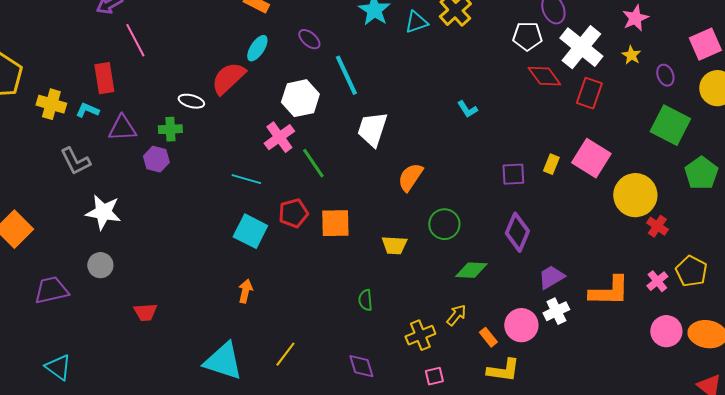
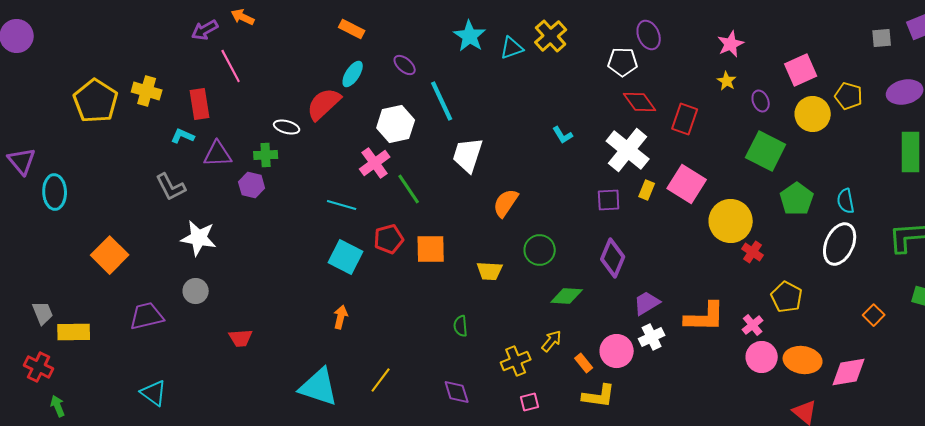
white cross: (581, 47) -> (628, 150), moved
yellow cross: (51, 104) -> (147, 91), moved
pink cross: (657, 281) -> (753, 325), moved

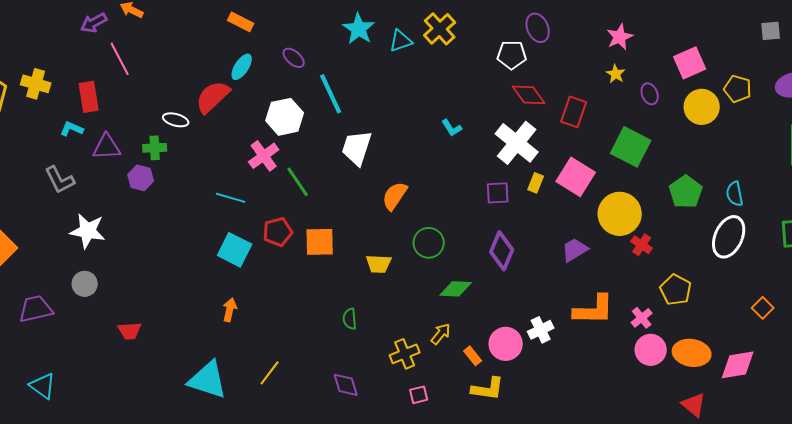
green square: (766, 151) -> (631, 147), moved
purple trapezoid: (647, 303) -> (575, 250), moved

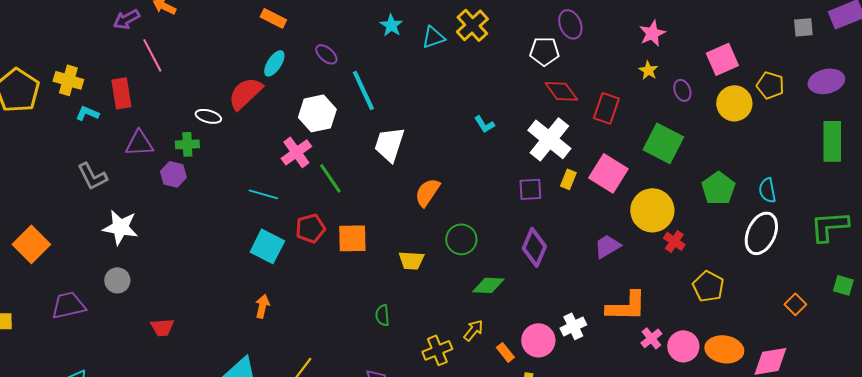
cyan star: (359, 29) -> (391, 25), size x0.7
cyan L-shape: (72, 129) -> (87, 113), moved
pink cross: (642, 318) -> (651, 338), moved

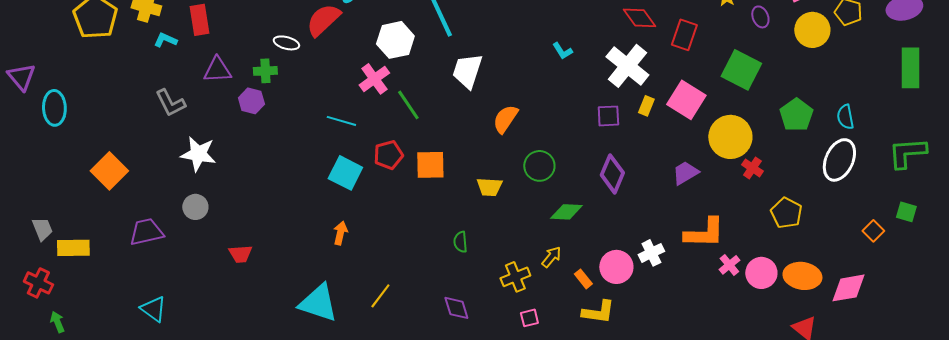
green square: (843, 285) -> (906, 212), moved

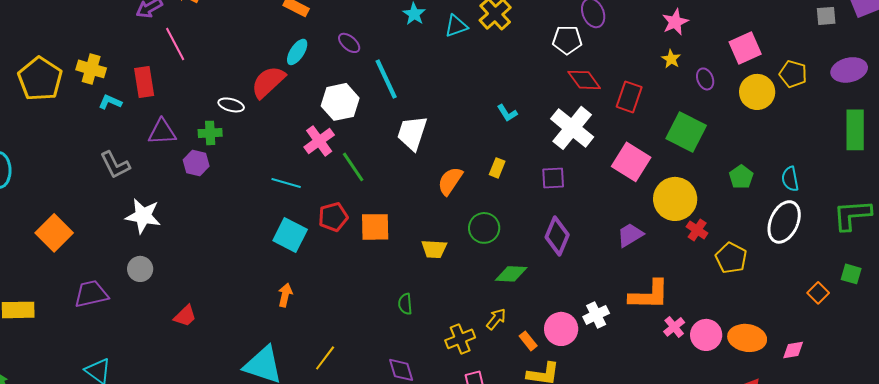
yellow rectangle: (646, 106) -> (497, 168), moved
green pentagon: (796, 115) -> (741, 177), size x0.7
yellow pentagon: (786, 213) -> (731, 258), moved
red trapezoid: (240, 254) -> (185, 316), turned -40
pink diamond: (848, 288) -> (793, 350), size x0.6

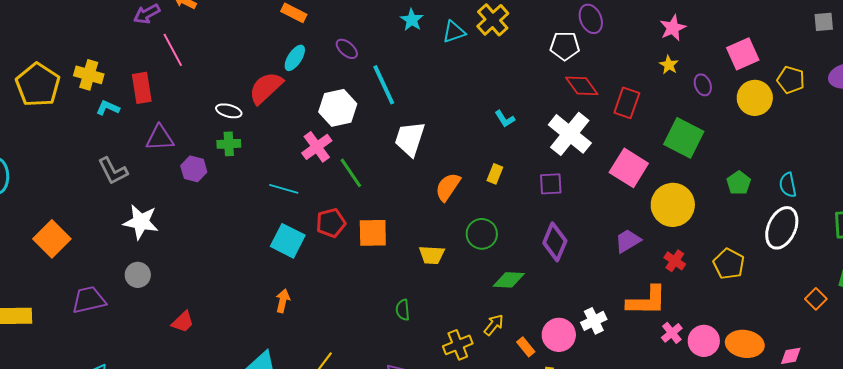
green cross: (210, 133) -> (229, 144), moved
red cross: (697, 230) -> (675, 261), moved

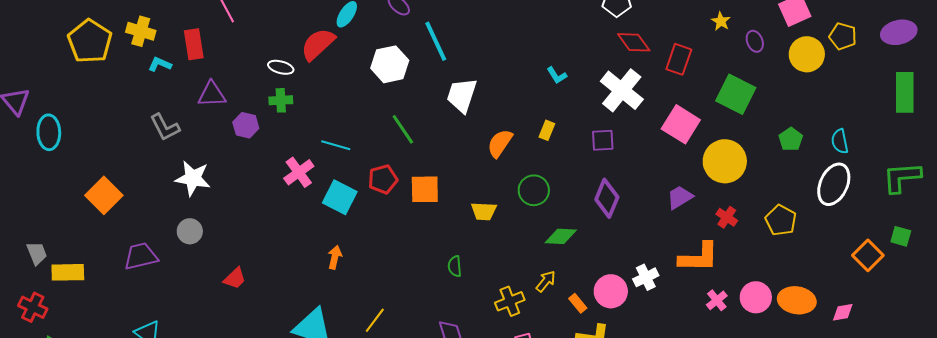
pink cross: (317, 147) -> (299, 172), moved
orange square: (816, 299) -> (868, 255), size x1.4
pink cross: (672, 333) -> (717, 300), moved

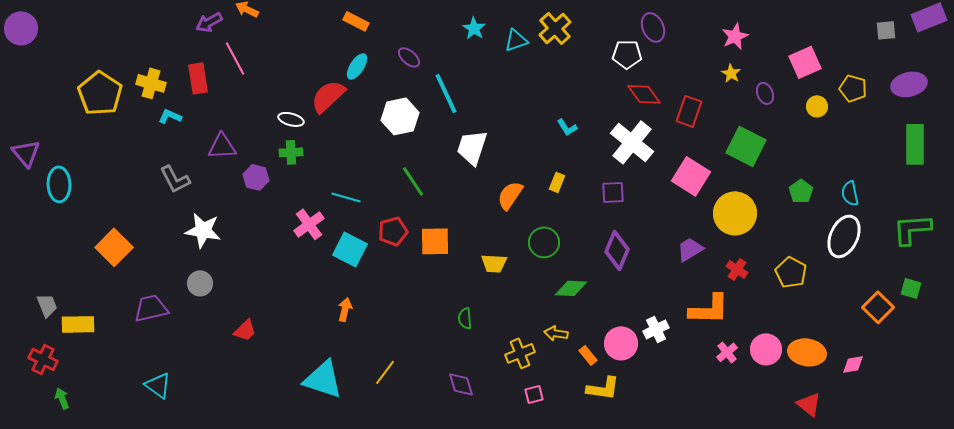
red rectangle: (194, 44) -> (198, 78), moved
yellow circle: (807, 54) -> (817, 106), size x0.6
yellow arrow: (546, 281) -> (556, 333), turned -120

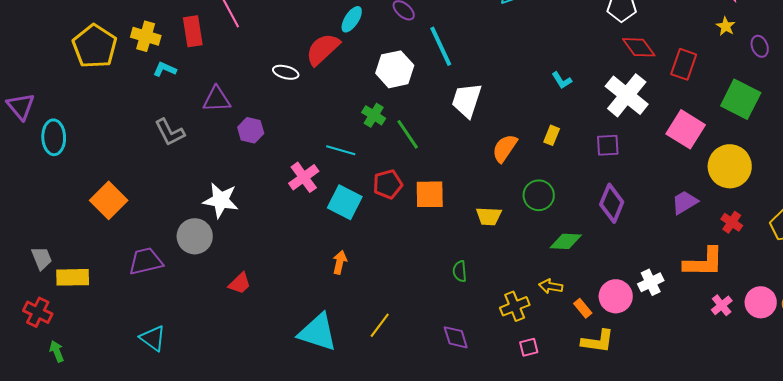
green cross: (291, 152) -> (374, 115), moved, turned 35
white star: (203, 230) -> (221, 200), moved
gray circle: (200, 283) -> (195, 236), size x1.4

